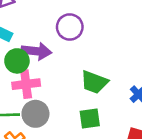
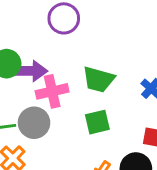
purple arrow: (36, 51) -> (30, 71), moved
pink cross: (26, 84) -> (52, 91), moved

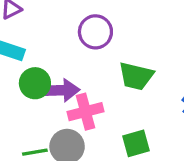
green trapezoid: (98, 79) -> (136, 76), moved

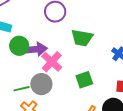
pink cross: (86, 112) -> (52, 62), turned -30

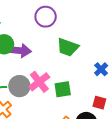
pink cross: (52, 62) -> (39, 82), moved

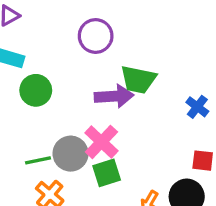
purple arrow: (19, 51) -> (114, 96), moved
green square: (63, 89) -> (107, 173), moved

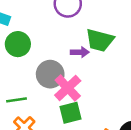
purple arrow: (114, 96) -> (80, 52), size x0.6
gray circle: (71, 154) -> (50, 74), moved

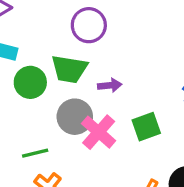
green trapezoid: (100, 40) -> (69, 69), moved
green square: (70, 113) -> (146, 127), moved

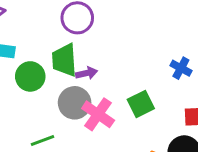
green trapezoid: (69, 69) -> (64, 60), turned 84
purple arrow: (110, 85) -> (87, 73), moved

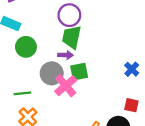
green trapezoid: (64, 60) -> (72, 37), moved
green square: (141, 104) -> (79, 72), moved

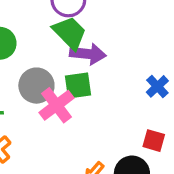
green trapezoid: (72, 37) -> (70, 33), turned 120
purple arrow: (65, 55) -> (88, 54), moved, size x1.5

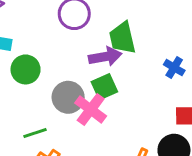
green trapezoid: (70, 33) -> (122, 38), moved, turned -132

